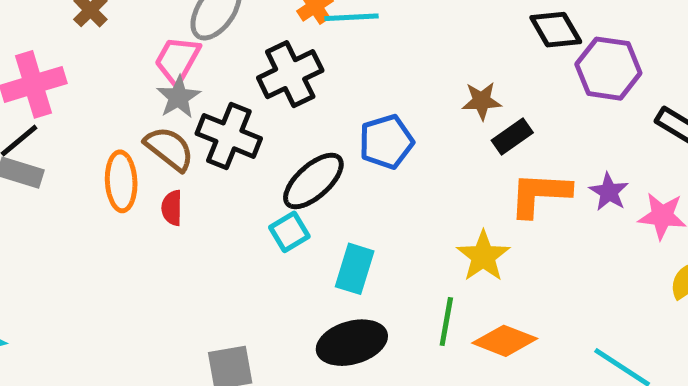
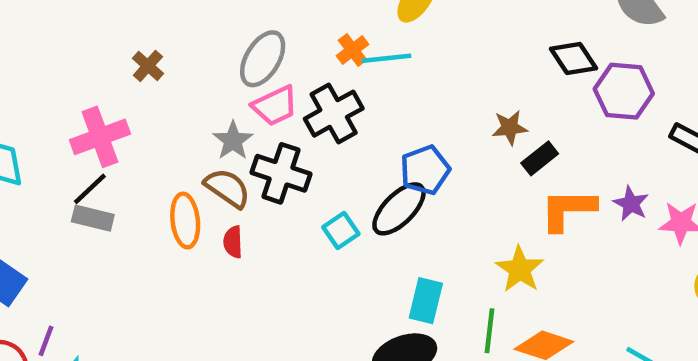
pink trapezoid: (177, 60) -> (275, 106), moved, turned -141
black ellipse: (313, 181) -> (399, 209), moved
cyan square: (289, 232) -> (341, 230), moved
cyan rectangle: (355, 269) -> (426, 301), moved

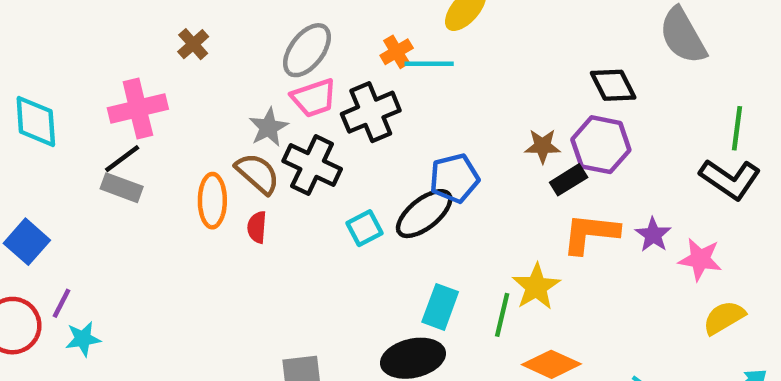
purple hexagon: (624, 91) -> (601, 145), moved
green line: (490, 331) -> (502, 315), moved

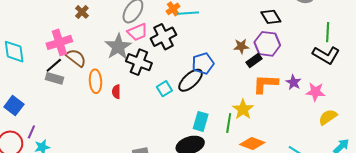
gray star: (268, 127) -> (118, 47), size x1.5
brown semicircle: (257, 173) -> (76, 58), moved

